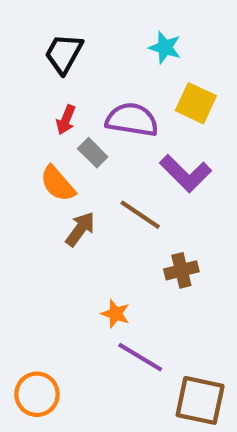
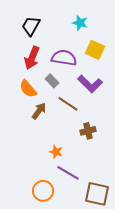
red arrow: (66, 120) -> (32, 58), size x1.6
gray rectangle: (93, 153) -> (52, 81), moved
orange circle: (37, 394) -> (43, 191), moved

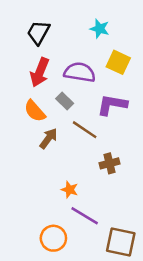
purple L-shape: (90, 84) -> (112, 105), turned 145

